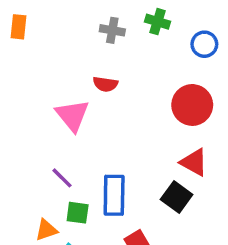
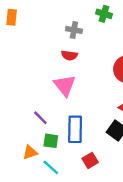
gray cross: (112, 30) -> (74, 30), moved
pink triangle: (72, 115) -> (65, 85), moved

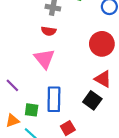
purple line: (40, 118) -> (12, 85), moved

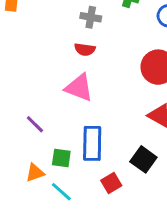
pink triangle: (44, 59) -> (79, 88), turned -30
black square: (92, 100) -> (143, 159), moved

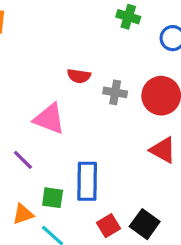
gray cross: (91, 17) -> (115, 92), moved
pink triangle: (79, 88) -> (49, 119), moved
black square: (143, 159) -> (145, 224), moved

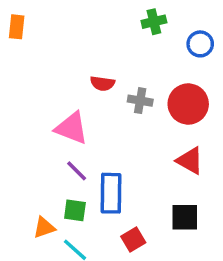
green cross: (128, 17) -> (154, 22), turned -30
purple line: (23, 160) -> (77, 171), moved
black square: (145, 224) -> (185, 217), moved, turned -36

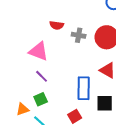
blue rectangle: (111, 193) -> (84, 88), moved
green square: (75, 210) -> (41, 99), turned -32

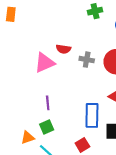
pink triangle: (39, 51) -> (45, 63), moved, turned -45
purple line: (42, 76) -> (48, 103), turned 40

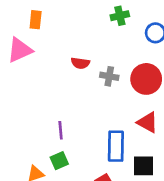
orange rectangle: (11, 14) -> (36, 20), moved
pink triangle: (45, 63) -> (20, 50), moved

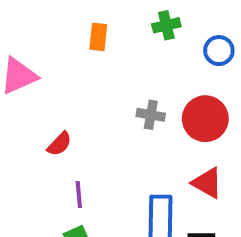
orange rectangle: (36, 20) -> (98, 37), moved
red semicircle: (80, 63) -> (59, 144), moved, turned -54

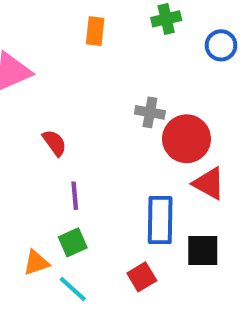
red circle: (205, 119) -> (186, 139), moved
red semicircle: (59, 144) -> (54, 143), turned -80

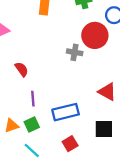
red circle: (186, 139) -> (95, 35), moved
blue rectangle: (160, 220) -> (66, 112), moved, turned 75
orange triangle: (36, 263) -> (11, 126), moved

